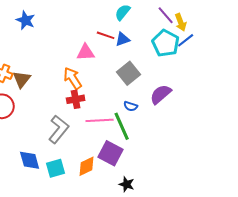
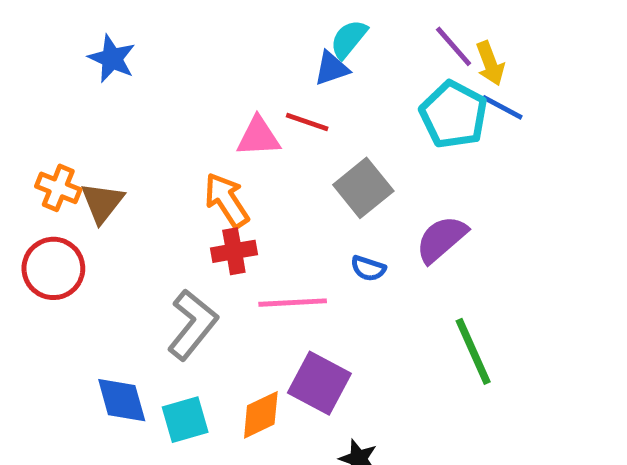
red line: (106, 35) -> (307, 122), moved
blue triangle: (123, 39) -> (332, 68), moved
blue line: (186, 40) -> (502, 107), turned 66
green line: (122, 126) -> (473, 351), moved

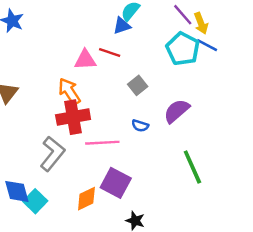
gray square: (363, 188) -> (138, 85), size x0.7
red cross: (234, 251) -> (73, 117), size x1.5
cyan square: (185, 420) -> (35, 201), moved, turned -30

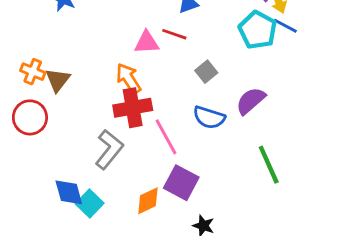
blue semicircle: (140, 126) -> (209, 117), size x1.6
pink line: (102, 143) -> (166, 137), turned 64

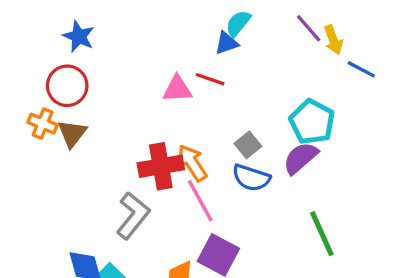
blue line: (285, 26) -> (361, 69), moved
cyan pentagon: (258, 30) -> (312, 122), moved
gray square: (206, 72) -> (248, 145), moved
orange arrow: (129, 79) -> (192, 163), moved
red circle: (30, 117) -> (67, 86), moved

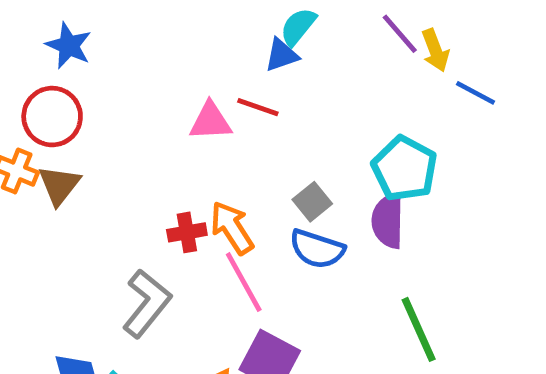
purple semicircle: (300, 158) -> (388, 221), turned -48
red cross: (161, 166) -> (187, 232), size x0.6

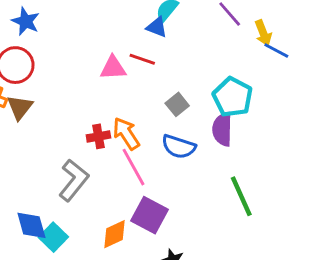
yellow arrow: (435, 50) -> (263, 33), moved
blue triangle: (282, 55) -> (157, 27), turned 40
gray square: (312, 202) -> (177, 104), moved

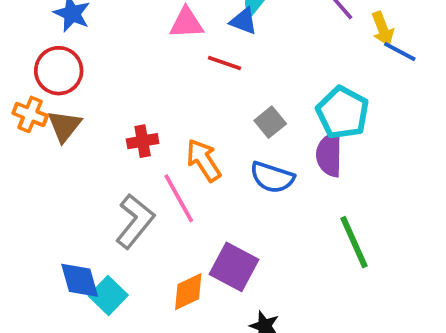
pink triangle: (113, 68) -> (186, 23), moved
red cross: (98, 136) -> (143, 141), moved
pink line: (133, 167) -> (179, 198), moved

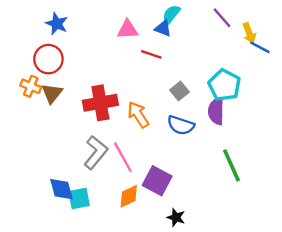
red cross: (143, 141) -> (100, 103), size x1.8
pink line: (179, 198) -> (123, 157), moved
cyan square: (108, 296) -> (79, 199), turned 35

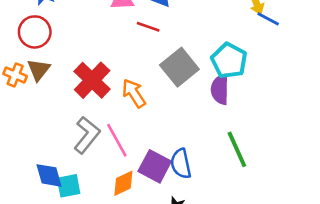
orange cross: (31, 86) -> (15, 75), moved
gray square: (180, 91) -> (179, 67), size x1.8
red cross: (100, 103) -> (92, 80), turned -36
blue semicircle: (181, 125) -> (181, 164), moved, turned 60

